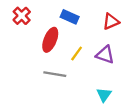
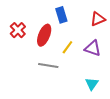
red cross: (22, 16) -> (18, 30), moved
blue rectangle: (70, 17) -> (61, 15), turned 49

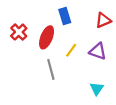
gray line: (48, 66) -> (51, 69), turned 66

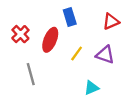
gray line: (51, 69) -> (31, 74), moved
cyan triangle: (97, 89) -> (91, 88), moved, turned 32

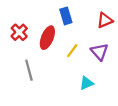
purple triangle: (105, 55) -> (99, 52), turned 30

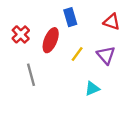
red triangle: (105, 20) -> (112, 22), turned 42

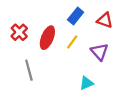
blue rectangle: (70, 17) -> (76, 16), moved, turned 56
yellow line: (77, 54) -> (72, 42), moved

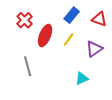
red cross: (19, 32) -> (25, 20), moved
purple triangle: (99, 52) -> (94, 49), turned 36

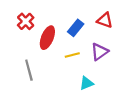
blue rectangle: (72, 15) -> (76, 28), moved
yellow line: (69, 40) -> (72, 55), moved, turned 40

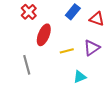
red cross: (26, 21) -> (29, 12), moved
blue rectangle: (76, 28) -> (73, 12), moved

